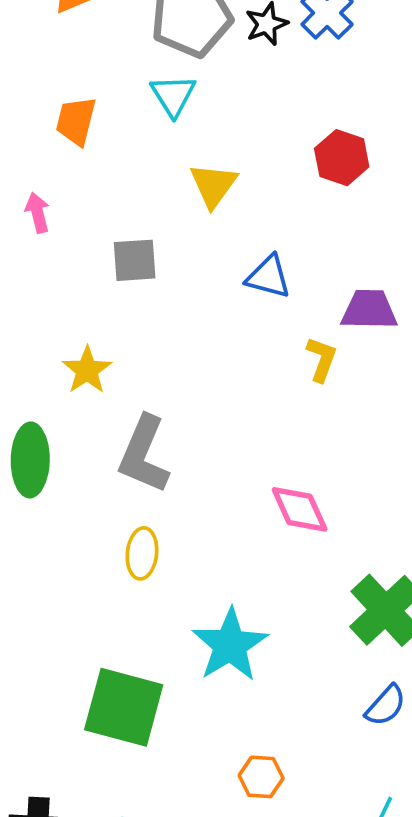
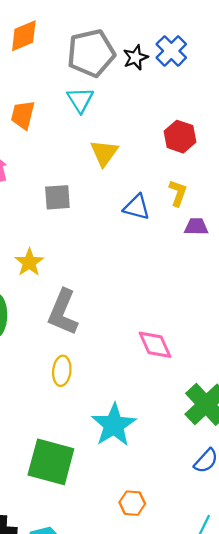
purple trapezoid: (369, 310) -> (196, 227), size x0.7
yellow L-shape: (322, 359) -> (178, 193), moved

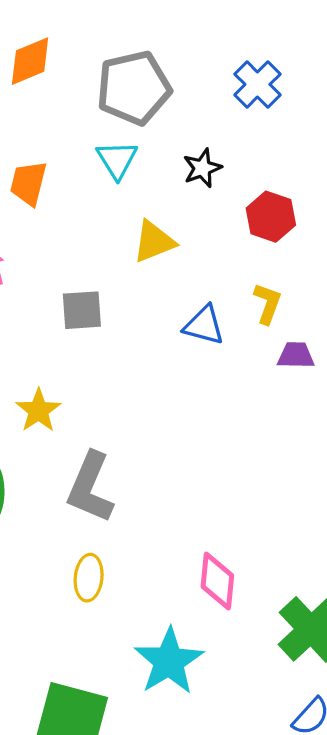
black star: (136, 57) -> (202, 168), moved
yellow triangle: (104, 153) -> (154, 242), turned 32
pink diamond: (155, 345) -> (217, 581), moved, turned 30

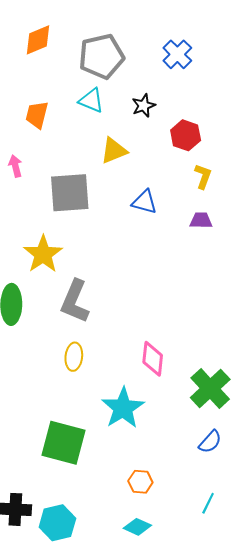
cyan triangle: (117, 160) -> (91, 100), turned -36
yellow L-shape: (267, 303) -> (203, 176), moved
gray square: (82, 310) -> (70, 193), size x1.6
yellow star: (38, 410) -> (43, 254), size x1.4

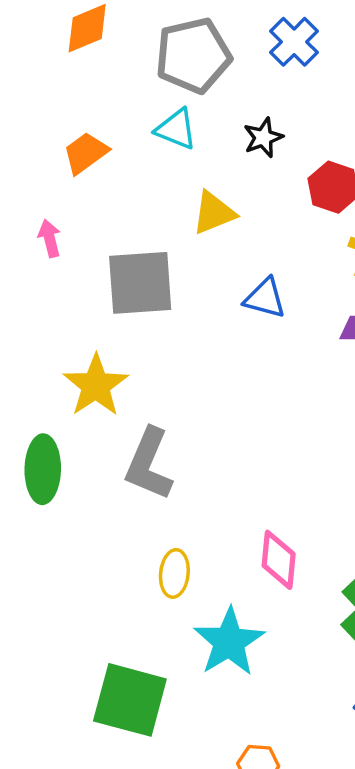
blue cross: (177, 54) -> (294, 42), moved
orange trapezoid: (37, 115) -> (85, 153), turned 40
yellow ellipse: (74, 357) -> (174, 573), moved

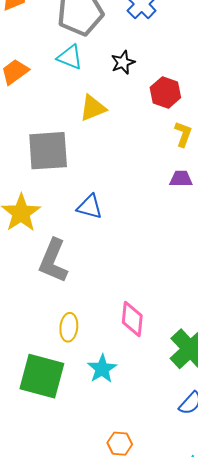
blue triangle: (265, 298) -> (90, 207), moved
cyan star: (229, 642) -> (102, 369), size x0.7
green square: (130, 700) -> (42, 376), moved

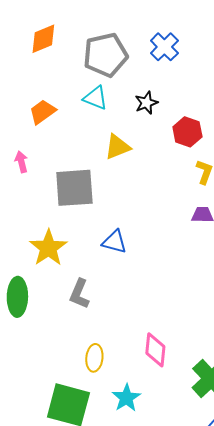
gray L-shape: (53, 261) -> (79, 294), size x0.7

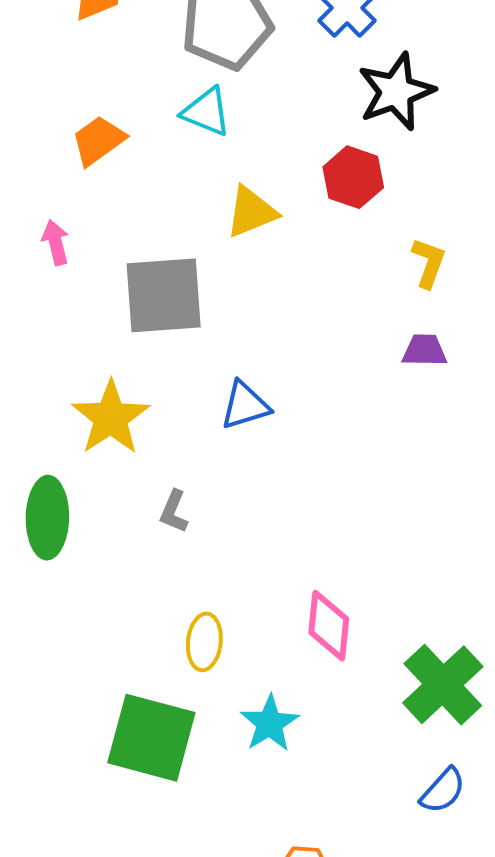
black star: (146, 103) -> (396, 92), moved, size x1.6
red hexagon: (187, 132) -> (353, 177), moved
blue triangle: (114, 242) -> (245, 405), turned -32
gray L-shape: (79, 294) -> (174, 511), size x0.7

